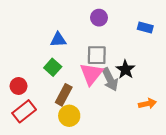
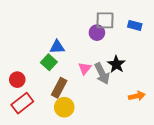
purple circle: (99, 18) -> (97, 33), moved
blue triangle: (58, 40) -> (57, 47), moved
gray square: (97, 55) -> (105, 20), moved
pink triangle: (91, 74) -> (85, 68), size x0.6

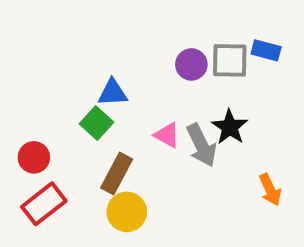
gray square: (105, 20) -> (230, 60), moved
pink triangle: (85, 68) -> (167, 135), turned -40
orange arrow: (137, 96) -> (270, 190), turned 77

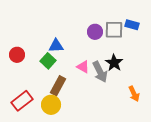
red circle: (34, 157) -> (17, 55), moved
yellow circle: (127, 212) -> (51, 105), moved

